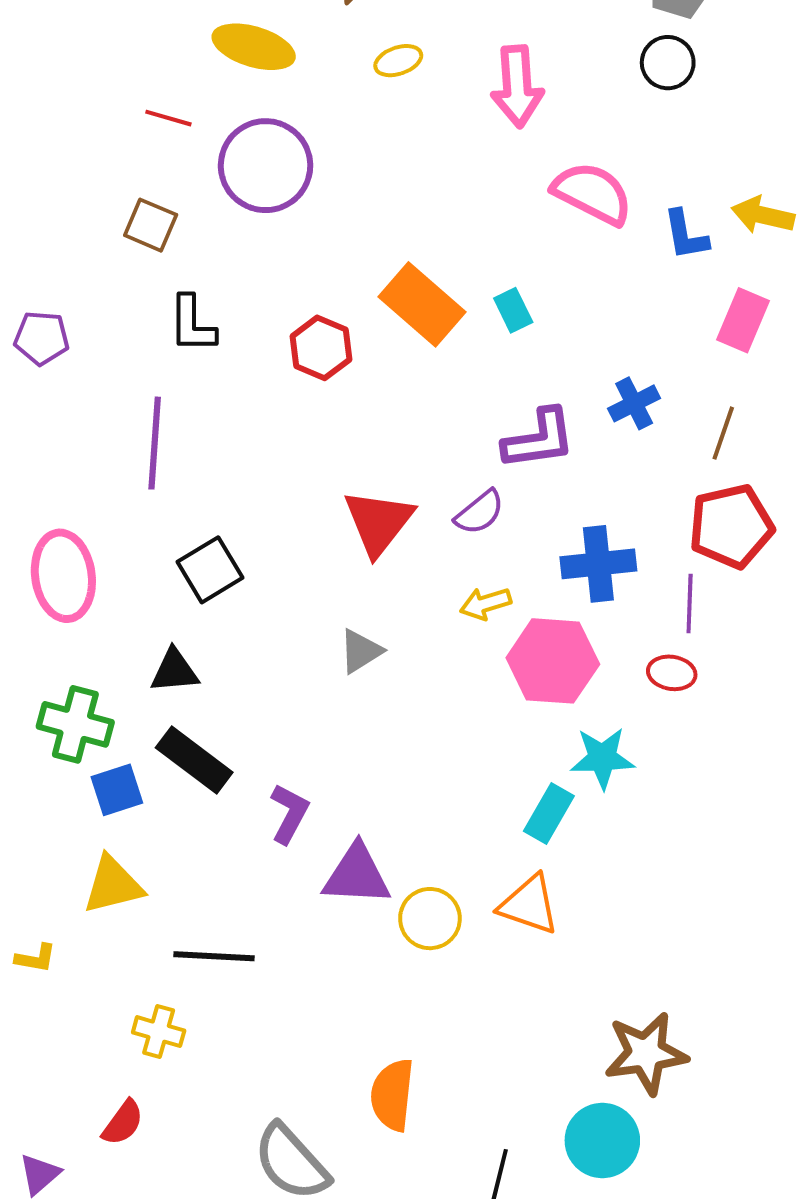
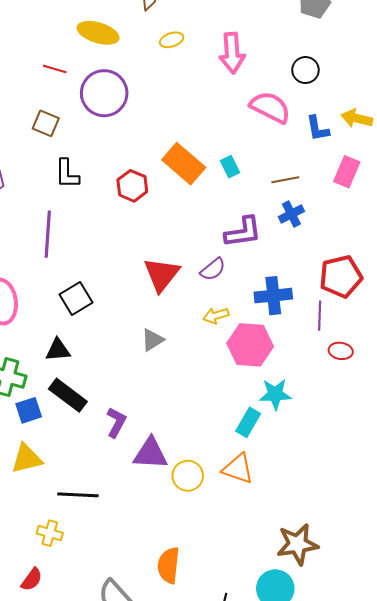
black circle: (668, 63) -> (305, 70), moved
brown line: (723, 433) -> (285, 180), moved, turned 60
red ellipse: (672, 673) -> (341, 351), moved

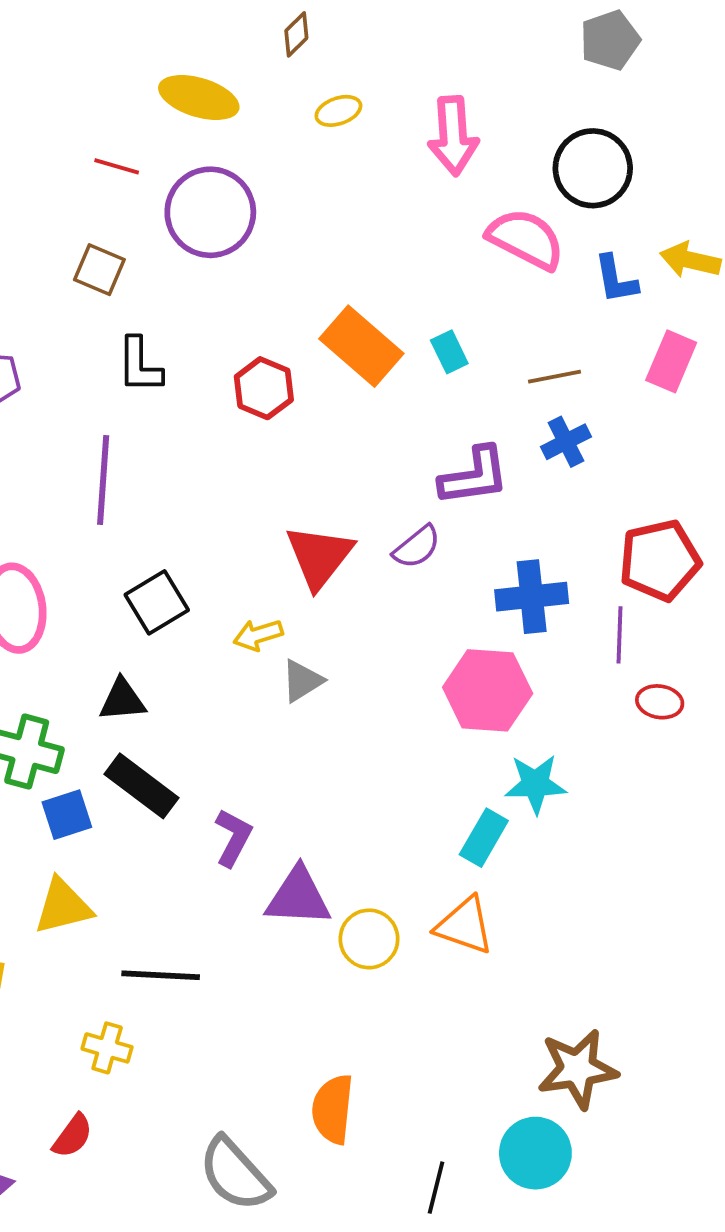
black circle: (305, 70) -> (593, 168), size x1.5
yellow arrow: (216, 316) -> (258, 635), moved

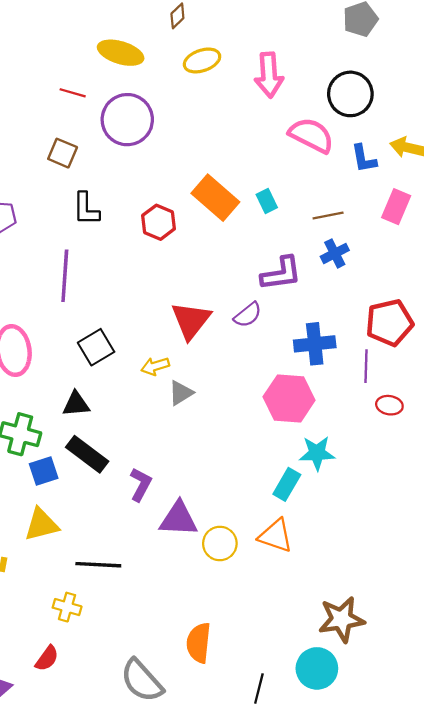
yellow ellipse: (338, 111) -> (202, 60), size x1.4

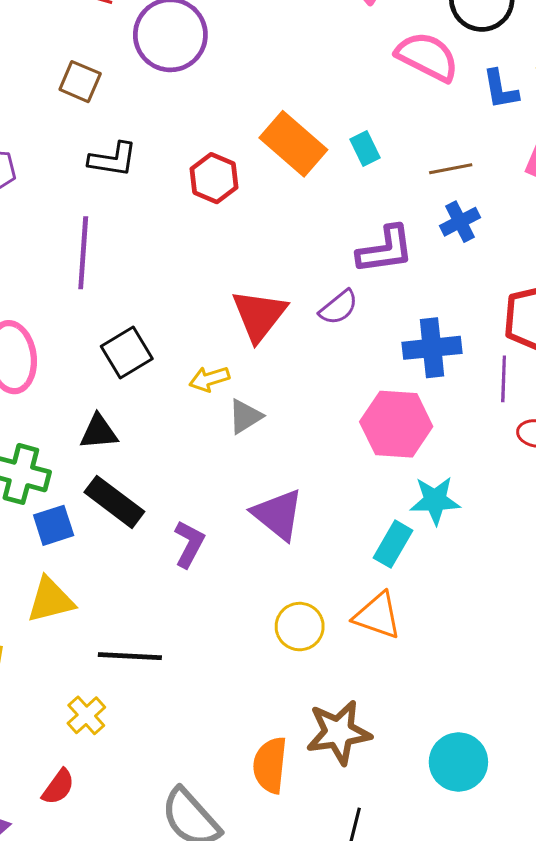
black L-shape: (86, 209) -> (113, 159), turned -81
purple triangle: (179, 519) -> (278, 514), moved, turned 36
yellow cross: (67, 607) -> (86, 715), turned 32
brown star: (341, 619) -> (339, 732), moved
cyan circle: (317, 668) -> (458, 762), moved

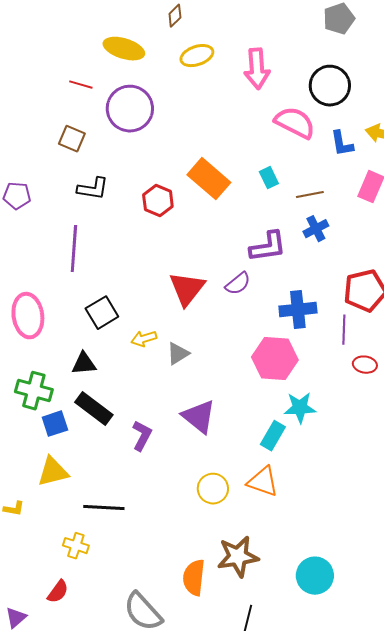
cyan rectangle: (365, 149) -> (269, 178), moved
yellow arrow: (209, 379) -> (144, 339), moved
yellow cross: (86, 715) -> (76, 546), turned -30

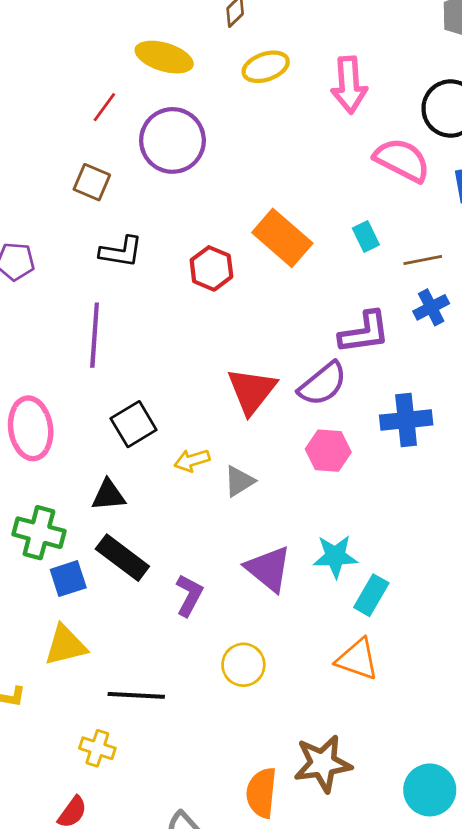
red line: (81, 85) -> (104, 107), turned -70
purple semicircle: (238, 284) -> (323, 384), size x1.4
pink hexagon: (275, 359) -> (328, 451), moved, size x0.7
cyan star: (300, 408) -> (335, 556), moved
yellow circle: (213, 489) -> (243, 665), moved

